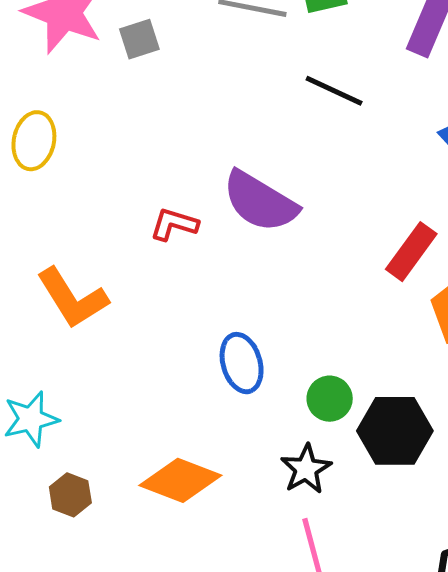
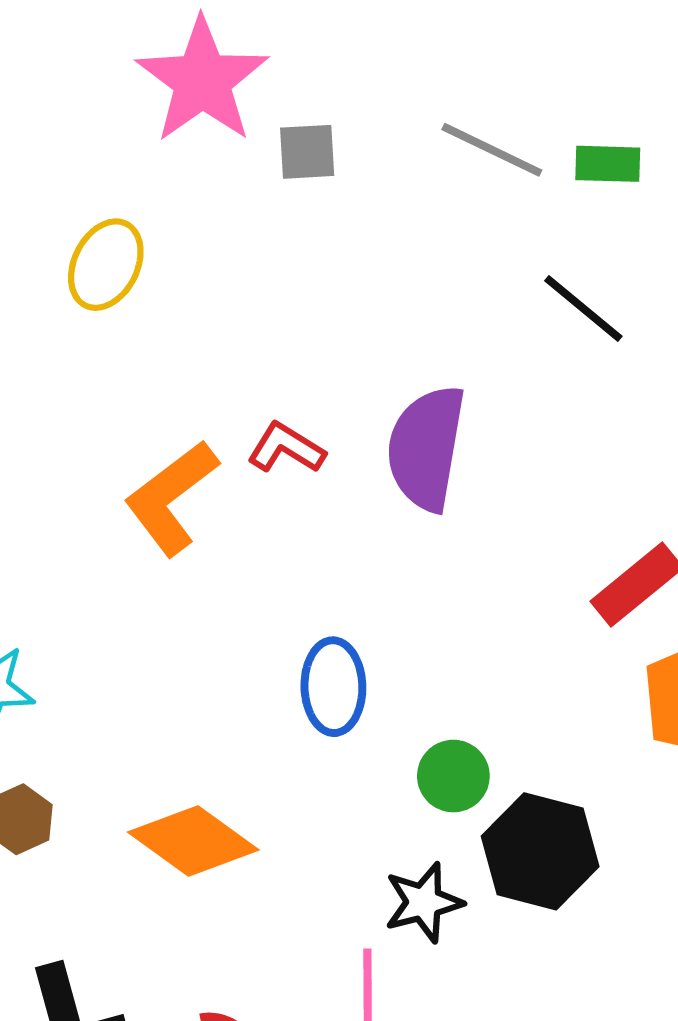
purple semicircle: (260, 202) -> (426, 448), turned 54
orange L-shape: (72, 298) -> (171, 498), moved, turned 70
black star: (306, 469) -> (424, 902), moved

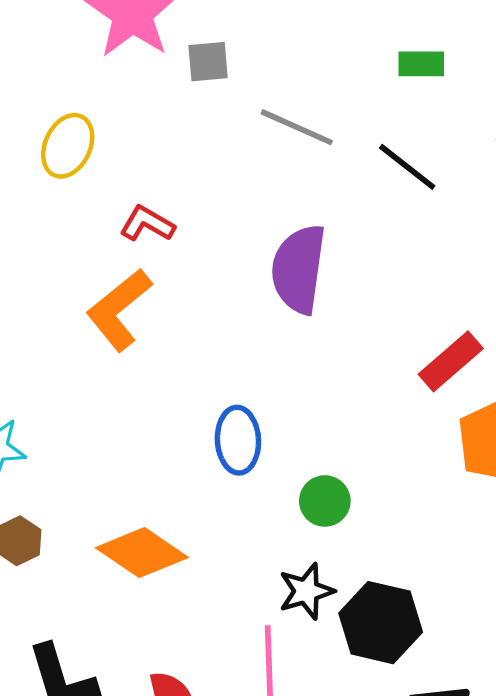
gray line: (492, 150) -> (297, 127), moved
red L-shape: (286, 448) -> (147, 224), moved
black hexagon: (540, 851) -> (381, 623), moved

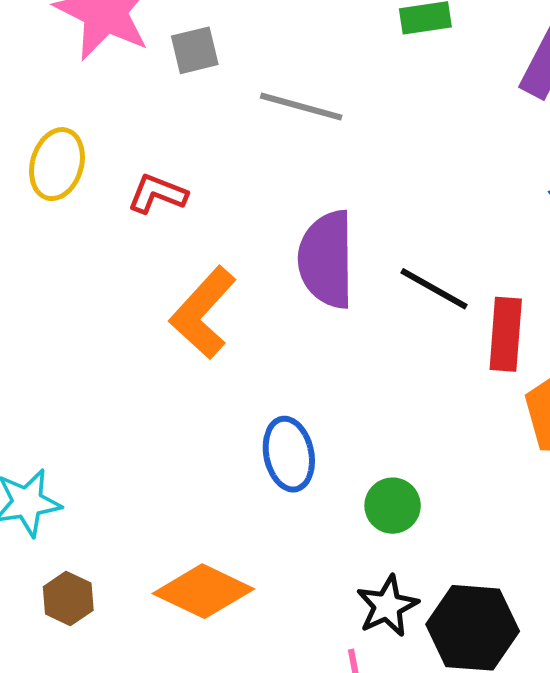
black line: (407, 167) -> (434, 289), moved
red L-shape: (147, 224) -> (157, 194), moved
orange L-shape: (119, 310) -> (203, 313), moved
red rectangle: (451, 361) -> (506, 334), turned -36

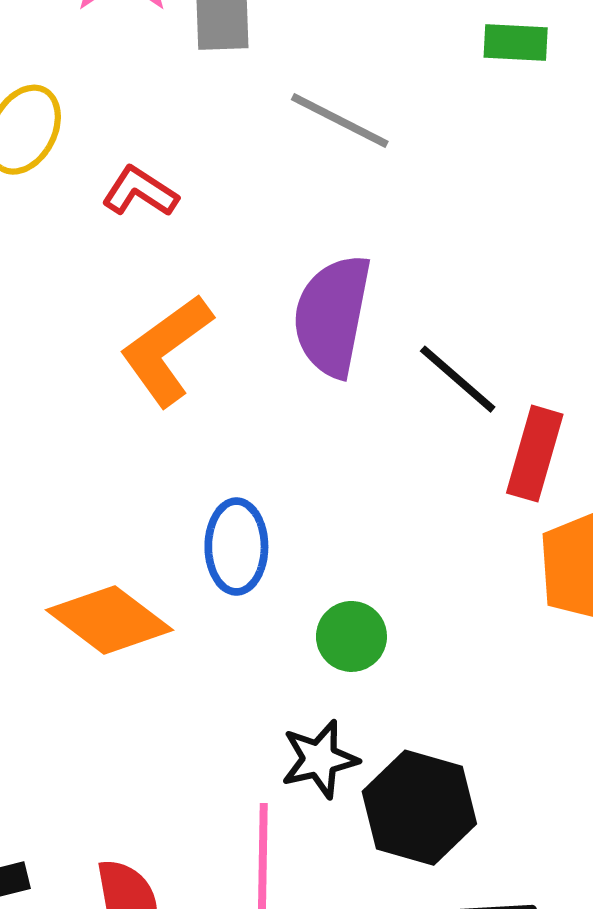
orange diamond: (203, 591) -> (110, 620), moved

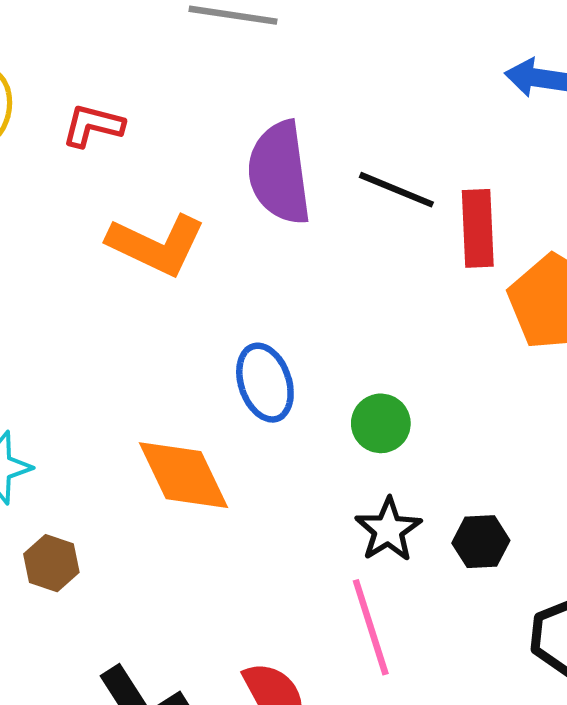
orange L-shape: (166, 350) -> (156, 245), turned -100
orange diamond: (110, 620) -> (183, 475), turned 46
black hexagon: (419, 808) -> (481, 542), size x0.6

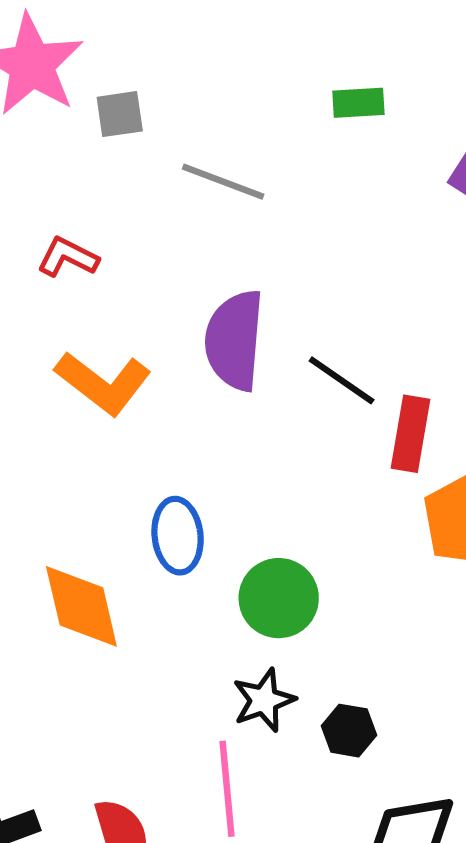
green circle: (381, 423) -> (279, 598), size x1.4

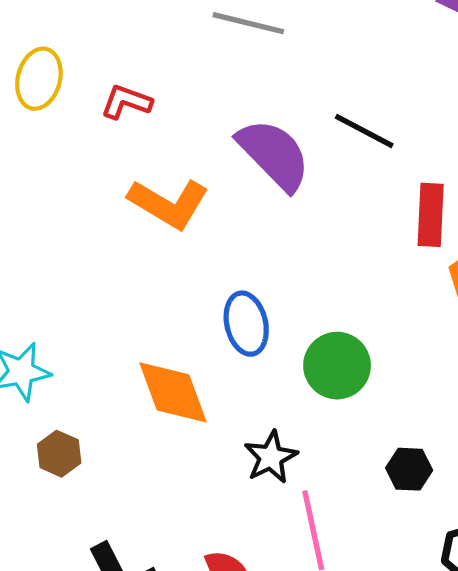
purple semicircle: (234, 340) -> (274, 154), turned 138
black line: (342, 380) -> (364, 131), moved
black star: (264, 700) -> (271, 457), moved

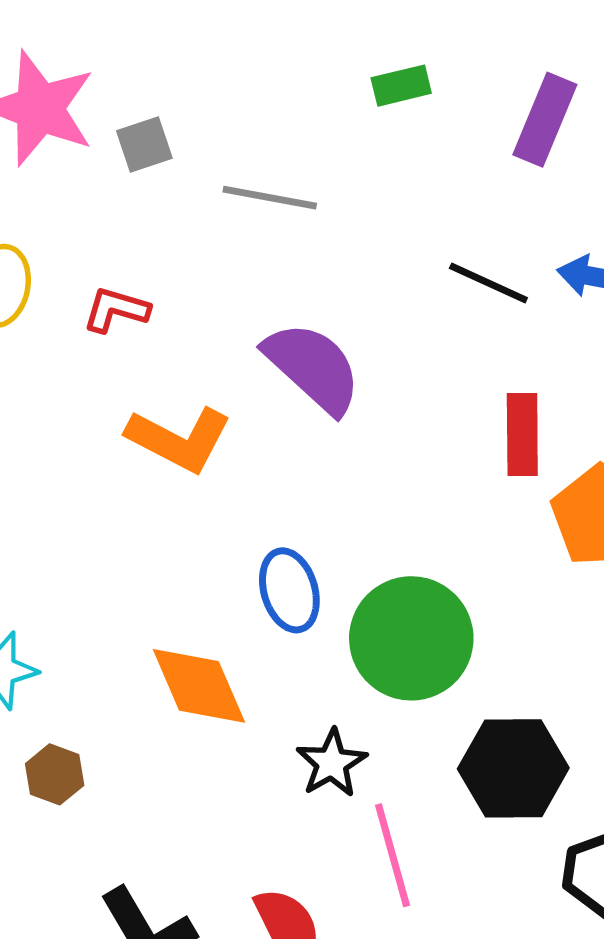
black line: (364, 131) -> (488, 283), moved
green circle: (337, 366) -> (411, 638), size x1.4
black hexagon: (409, 469) -> (513, 768), size x1.8

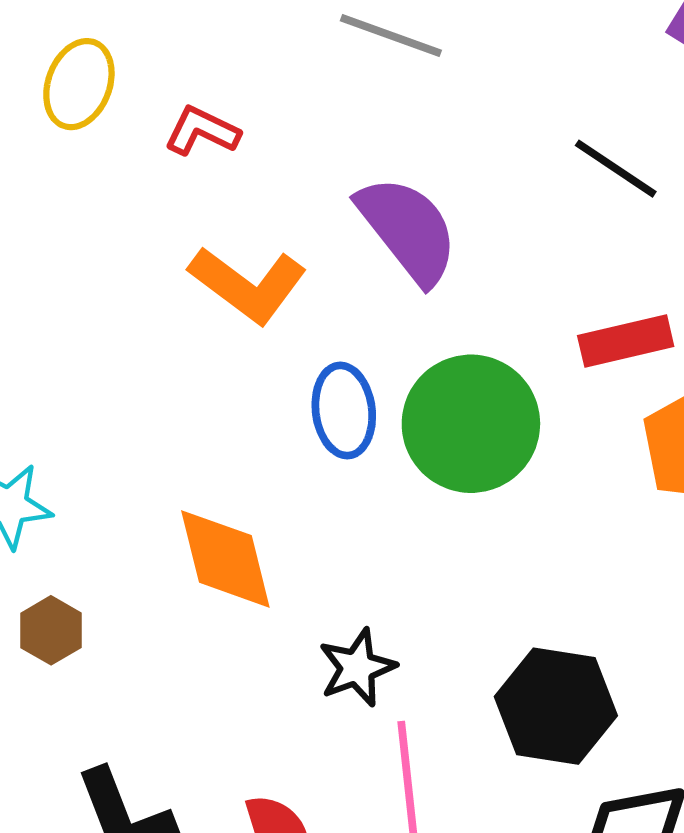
red rectangle: (522, 434) -> (626, 341), turned 68
blue ellipse: (289, 590) -> (344, 411), moved
green circle: (411, 638) -> (471, 424), moved

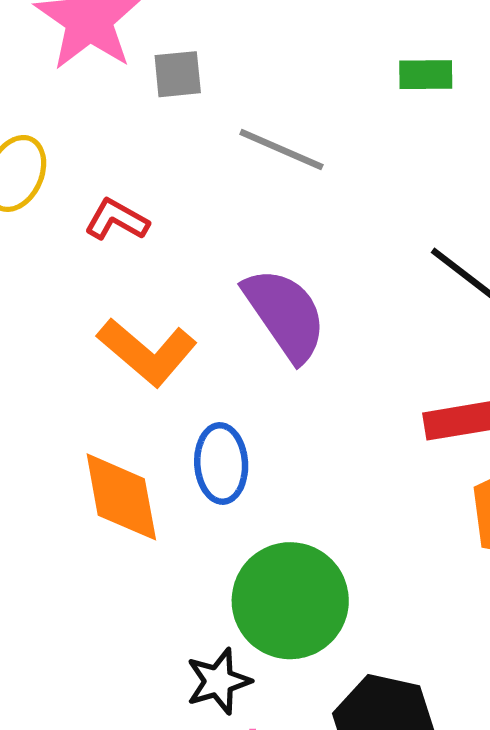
green circle: (471, 424) -> (290, 601), moved
orange diamond: (225, 559) -> (121, 497), moved

